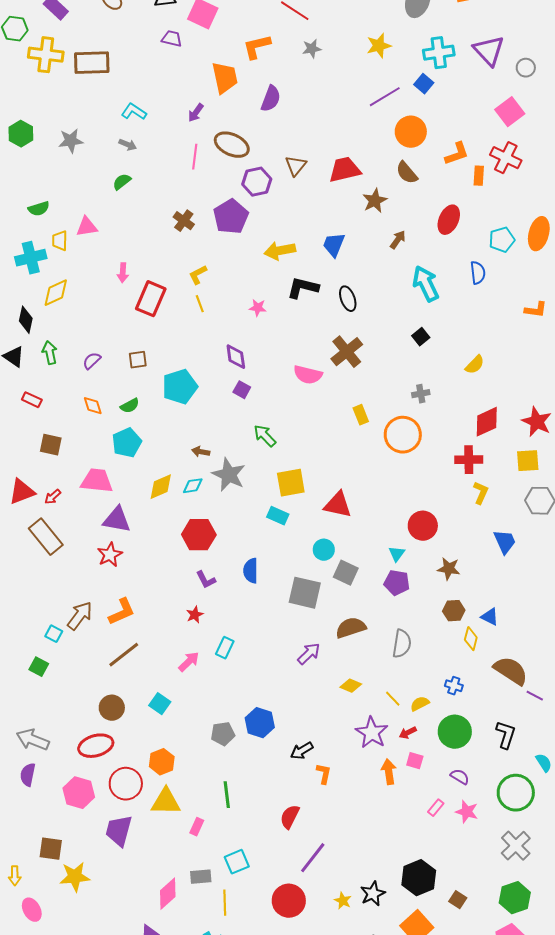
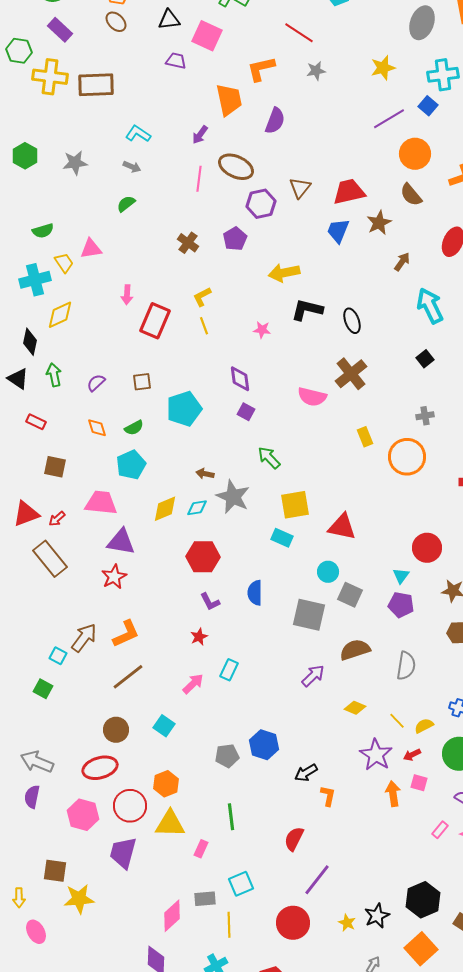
purple pentagon: (231, 217) -> (235, 239), size x0.7
yellow trapezoid: (60, 241) -> (64, 263), turned 145
blue trapezoid: (334, 245) -> (338, 231), moved

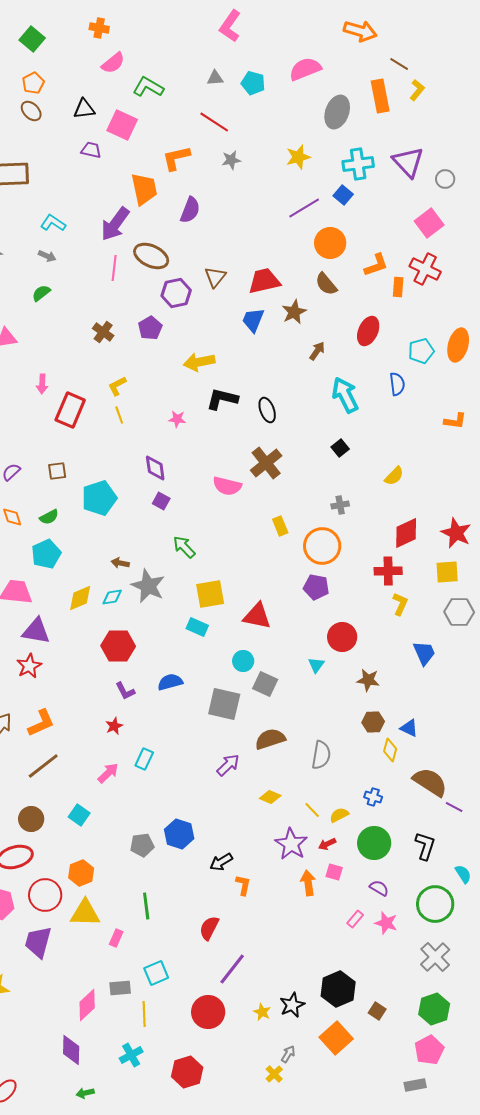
purple arrow: (200, 135) -> (115, 224), size x1.8
blue semicircle: (255, 593) -> (170, 682), turned 75
purple pentagon: (401, 605) -> (316, 587), moved

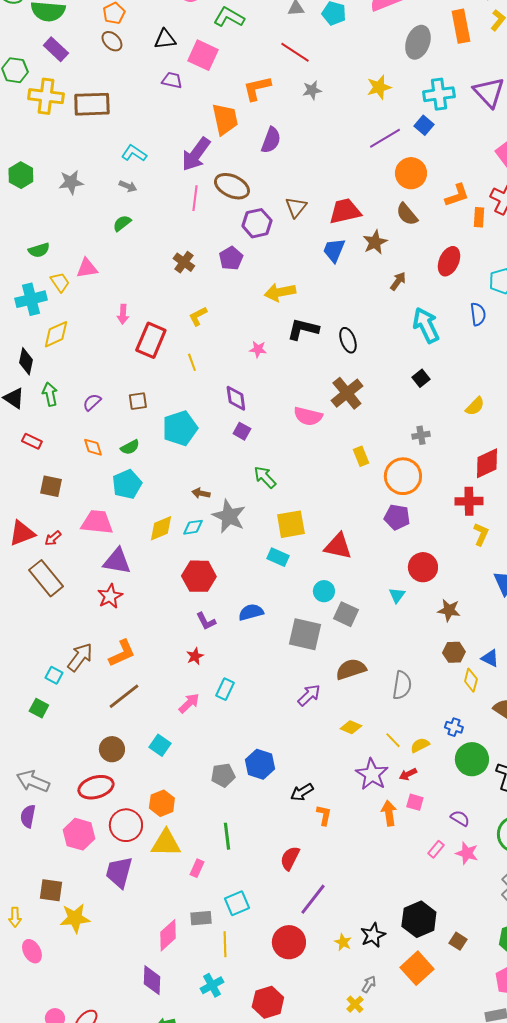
yellow line: (119, 415) -> (192, 362), moved
green circle: (374, 843) -> (472, 759), moved

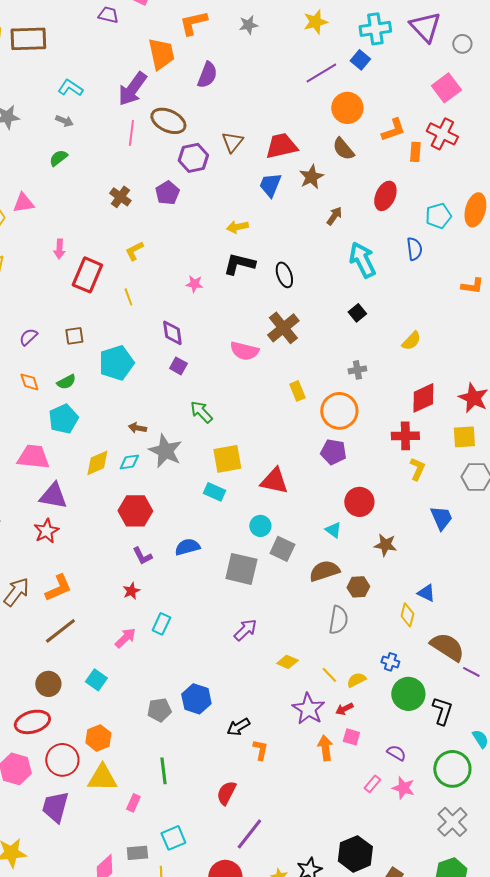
yellow arrow: (280, 292) -> (237, 227), moved, size x0.7
cyan triangle: (397, 595) -> (333, 530), turned -30
brown hexagon: (454, 652) -> (358, 587), moved
brown semicircle: (351, 669) -> (324, 571), moved

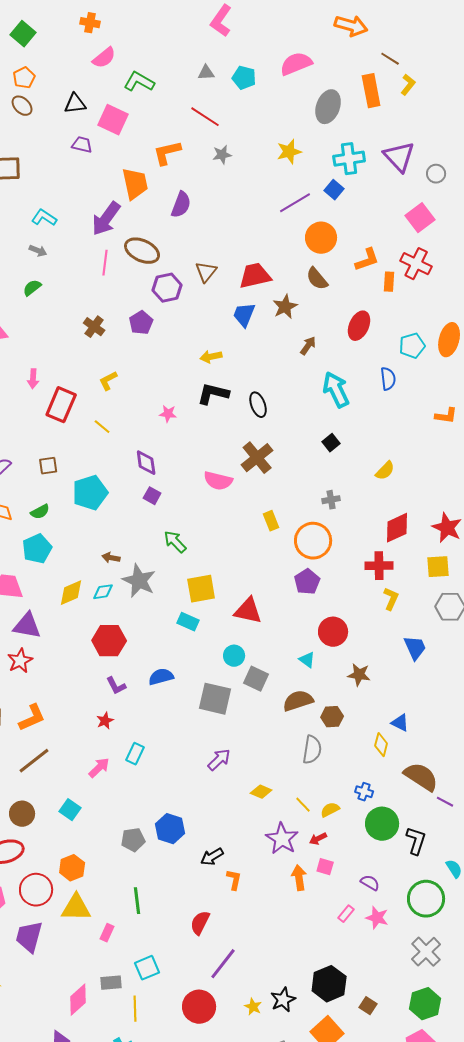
yellow line: (128, 297) -> (102, 427), turned -30
purple pentagon: (333, 452) -> (307, 582), turned 30

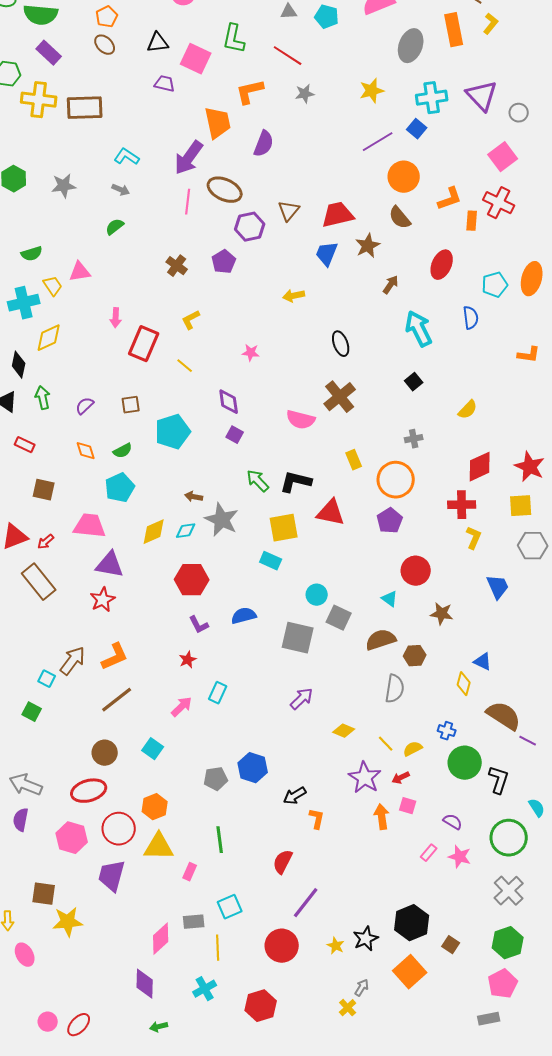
green L-shape: (139, 82) -> (234, 39), moved, turned -108
black L-shape: (213, 394) -> (296, 482), moved
red triangle: (248, 611) -> (331, 513), moved

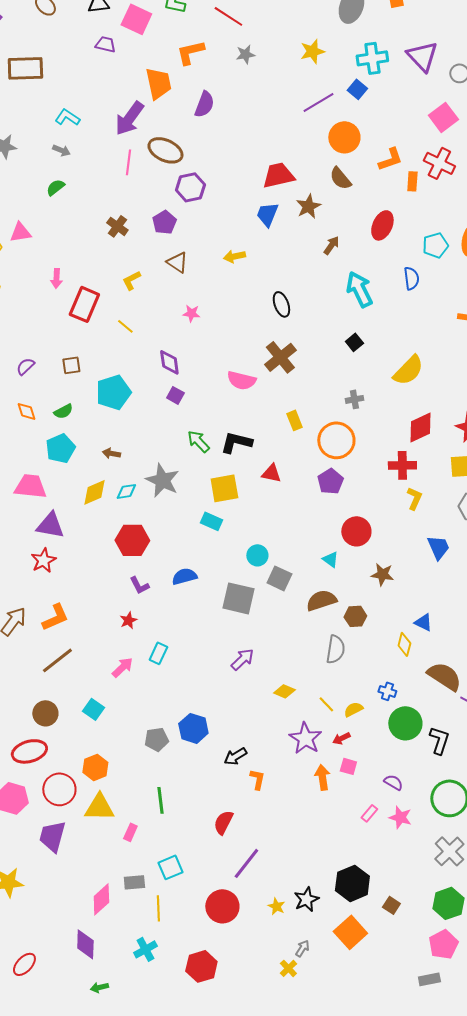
brown triangle: (289, 211) -> (177, 262), moved, turned -35
yellow semicircle: (468, 410) -> (408, 370), size x1.6
brown arrow: (194, 497) -> (111, 453), moved
red triangle: (331, 513) -> (271, 473), size x0.7
red ellipse: (79, 1025) -> (24, 964), moved

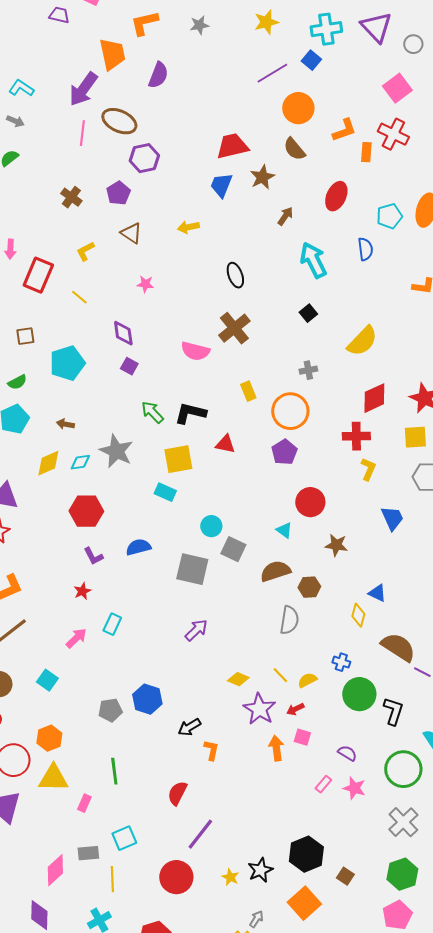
yellow diamond: (284, 691) -> (238, 679), moved

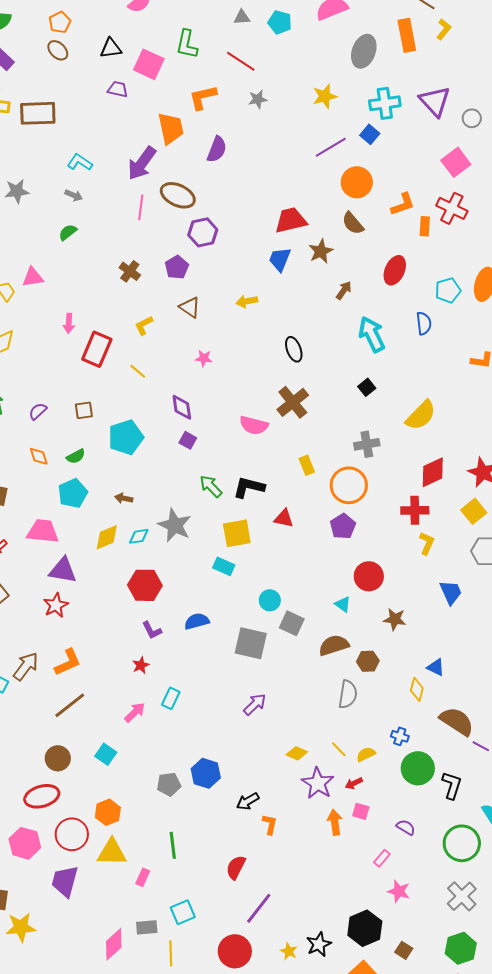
gray cross: (308, 370) -> (367, 444), size x1.4
yellow square: (415, 437) -> (474, 511), turned -35
pink star: (354, 788) -> (399, 891), moved

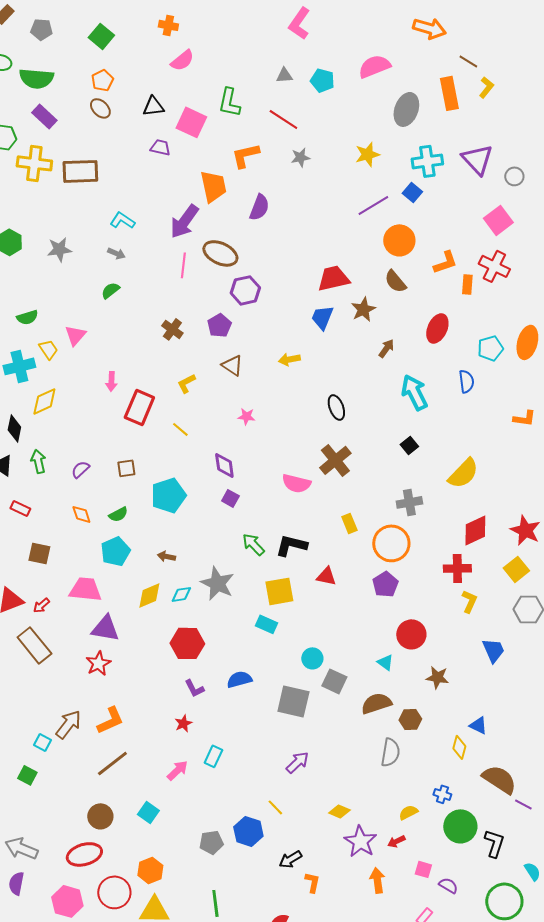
pink triangle: (33, 277) -> (75, 335), turned -40
yellow line: (339, 749) -> (275, 807), moved
pink square: (361, 811) -> (423, 869), moved

